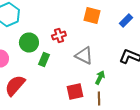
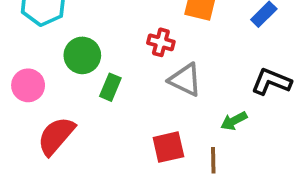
red cross: (59, 36) -> (161, 42), moved, turned 32
green arrow: (100, 78) -> (234, 121), moved, turned -144

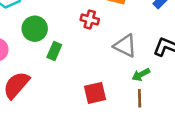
gray triangle: (185, 80) -> (125, 46), moved
brown line: (213, 160) -> (140, 98), moved

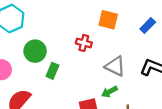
green arrow: (141, 75) -> (109, 92), moved

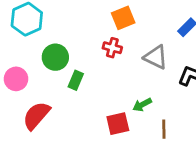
orange square: (108, 20) -> (123, 18), moved, turned -36
gray triangle: (115, 66) -> (156, 57), moved

